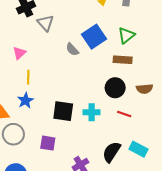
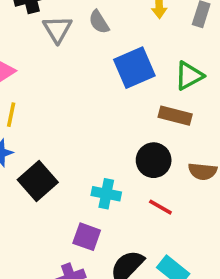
gray semicircle: (72, 49) -> (99, 22), moved
black square: (63, 111) -> (38, 181), moved, turned 30
purple square: (48, 143) -> (87, 237), moved

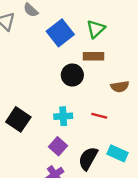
black circle: (154, 160) -> (72, 75), moved
purple square: (87, 237) -> (58, 146), turned 36

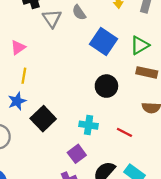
blue square: (60, 33) -> (104, 42), turned -30
brown rectangle: (93, 56) -> (147, 72), moved

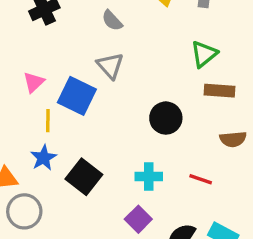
gray triangle: (52, 18) -> (110, 66), moved
blue square: (104, 42) -> (77, 96), moved

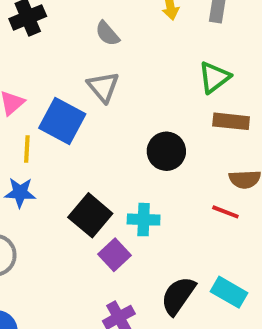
blue star: (44, 158) -> (20, 193), turned 30
black square: (84, 177) -> (90, 215), moved
red line: (201, 179) -> (225, 212), moved
purple square: (138, 219) -> (115, 255), moved

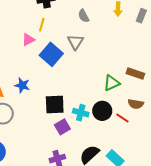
green triangle: (214, 77) -> (112, 83), moved
yellow line: (27, 149) -> (42, 25), moved
black circle: (166, 151) -> (102, 111), moved
black square: (90, 215) -> (55, 104), turned 35

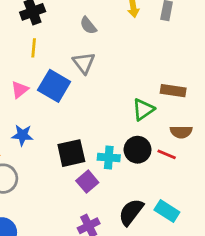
pink triangle: (28, 40) -> (20, 90), moved

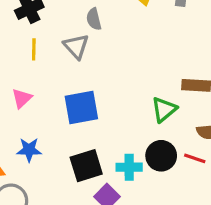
gray semicircle: (88, 25) -> (94, 19), turned 30
gray triangle: (84, 63) -> (76, 46), moved
blue square: (54, 86) -> (81, 108), moved, turned -36

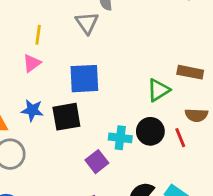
yellow line: (34, 49) -> (38, 35), moved
red line: (195, 158) -> (180, 138), turned 42
black square: (86, 166) -> (66, 117), moved

